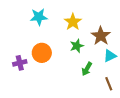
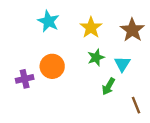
cyan star: (39, 17) -> (48, 21), turned 30
brown star: (101, 36) -> (132, 30), moved
cyan triangle: (110, 56) -> (122, 64), moved, turned -32

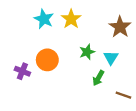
yellow star: (91, 28) -> (71, 19), moved
purple cross: (25, 79) -> (22, 71), turned 35
brown line: (136, 105) -> (123, 95), turned -49

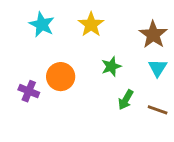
cyan star: (44, 19) -> (42, 24), moved
cyan triangle: (111, 58) -> (158, 68), moved
brown line: (123, 95) -> (158, 110), moved

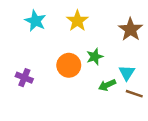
cyan triangle: (158, 68) -> (127, 73), moved
orange circle: (61, 77) -> (69, 65), moved
green arrow: (126, 100) -> (107, 85), turned 35

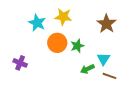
cyan star: (35, 21) -> (37, 23), moved
yellow star: (77, 21) -> (63, 17), turned -30
orange circle: (69, 65) -> (57, 43), moved

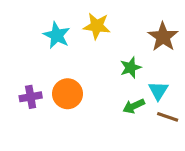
orange circle: (57, 43) -> (68, 94), moved
green star: (77, 46) -> (131, 68), moved
purple cross: (20, 63) -> (31, 97), turned -32

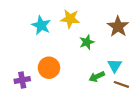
green star: (131, 68) -> (87, 42), moved
purple cross: (31, 97) -> (22, 80), moved

